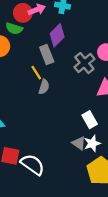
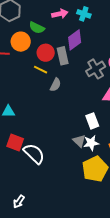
red circle: (23, 13) -> (46, 53), moved
yellow line: (36, 73) -> (41, 70), moved, turned -40

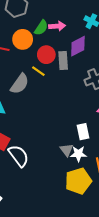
pink arrow: (60, 14) -> (57, 26), moved
green semicircle: (37, 28) -> (41, 28), turned -91
gray semicircle: (55, 85) -> (20, 84), moved, size x1.5

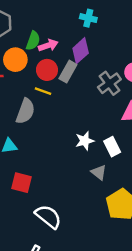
pink arrow: (57, 26) -> (48, 45), moved
gray rectangle: (63, 60) -> (68, 72), turned 48
white star: (78, 154) -> (85, 141), moved
white semicircle: (19, 156) -> (48, 217), moved

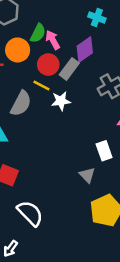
pink arrow: (48, 45) -> (53, 40), turned -108
white star: (85, 141) -> (61, 101), moved

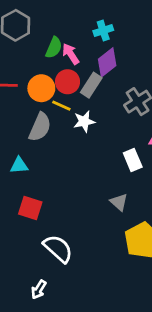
cyan cross: (97, 18) -> (103, 31), moved, turned -35
orange circle: (18, 50) -> (41, 88), moved
white rectangle: (104, 151) -> (133, 160), moved

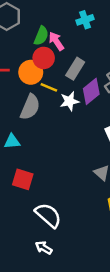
purple diamond: (107, 62) -> (91, 91), moved
red circle: (67, 82) -> (44, 58), moved
white arrow: (39, 290) -> (44, 248), moved, turned 91

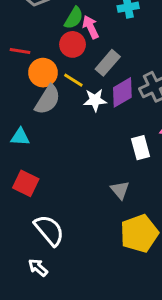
orange circle: (31, 72) -> (43, 73), moved

